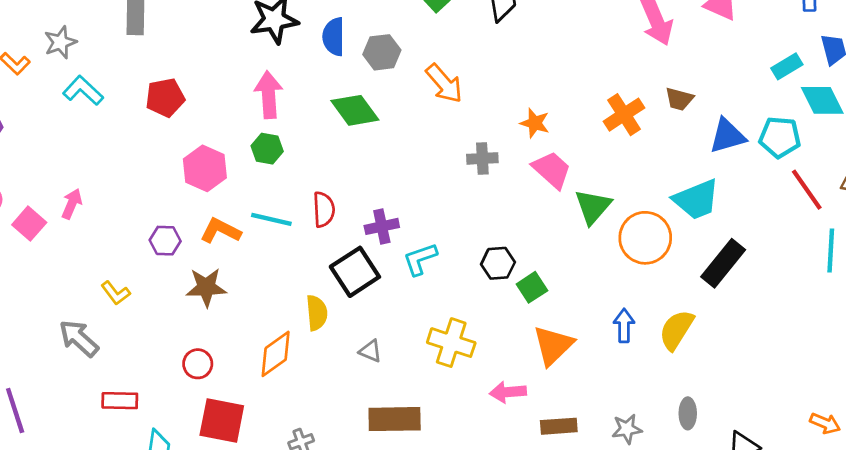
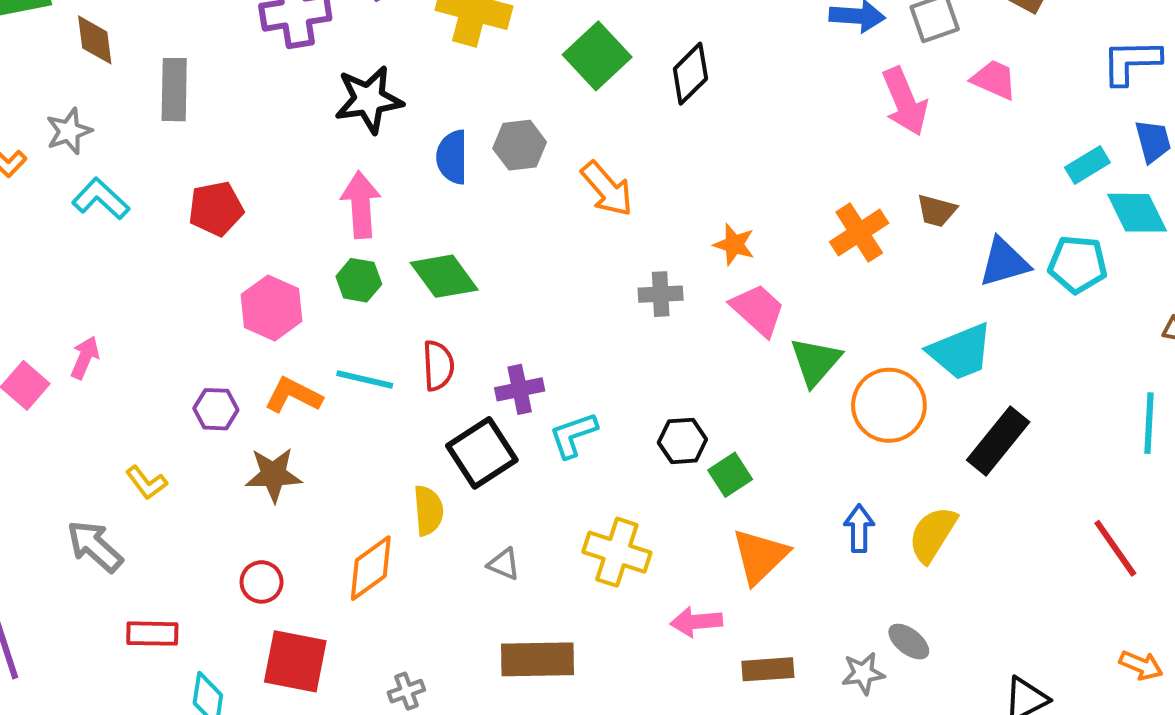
blue semicircle: (334, 37) -> (452, 157), moved
green diamond: (355, 110) -> (444, 276), moved
red line: (807, 190) -> (1115, 548), moved
gray ellipse: (688, 413) -> (909, 642), moved, turned -52

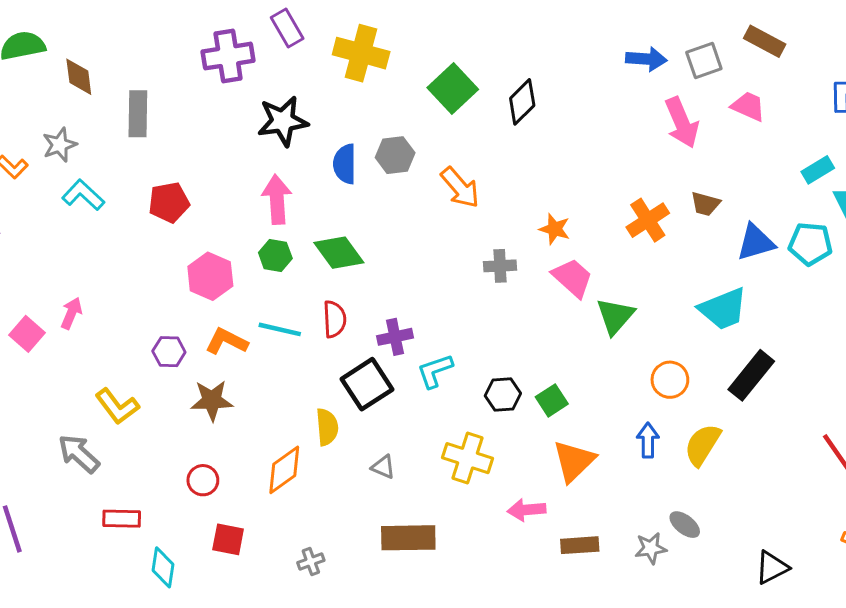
orange circle: (889, 405) -> (670, 380), moved, size x0.7
black hexagon: (682, 441) -> (503, 394), moved
yellow L-shape: (146, 483) -> (117, 406), size x1.4
red square: (295, 661) -> (228, 539), size x0.7

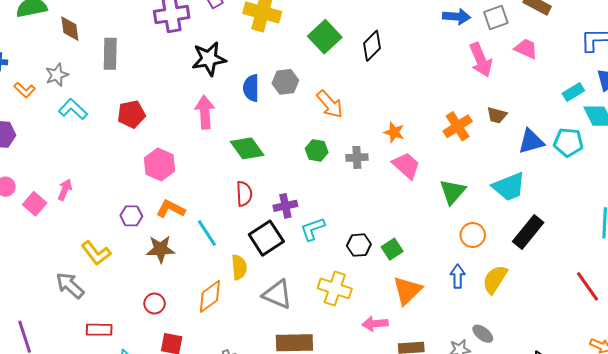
green hexagon: (275, 256) -> (317, 150), moved
green triangle: (615, 316) -> (453, 192), moved
cyan line: (280, 329) -> (207, 233), moved, turned 44
gray triangle: (383, 467) -> (277, 294), size x1.8

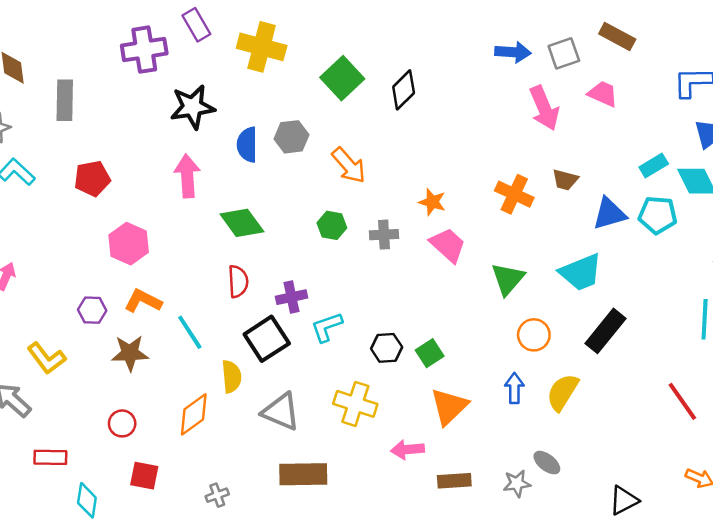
cyan rectangle: (573, 92) -> (654, 165), moved
orange cross: (458, 126) -> (514, 194), turned -32

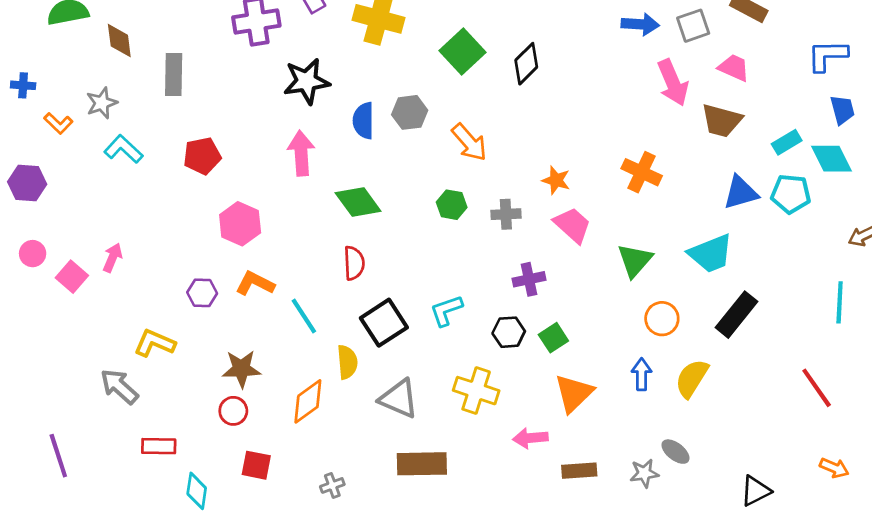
brown trapezoid: (565, 180) -> (722, 121), moved, size x1.5
purple cross: (291, 297) -> (529, 279), moved
brown star: (130, 353) -> (241, 369), moved
yellow L-shape: (47, 358) -> (155, 343), turned 150

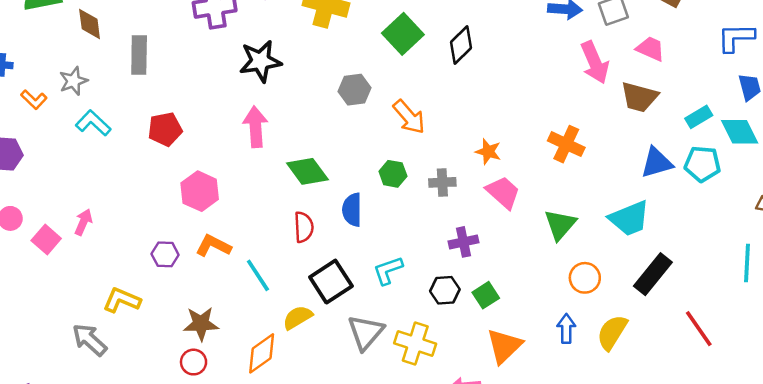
blue semicircle: (364, 121) -> (352, 210), moved
yellow semicircle: (347, 362) -> (298, 317), turned -116
red line: (817, 388) -> (699, 329), moved
gray triangle: (399, 399) -> (366, 332), moved, turned 48

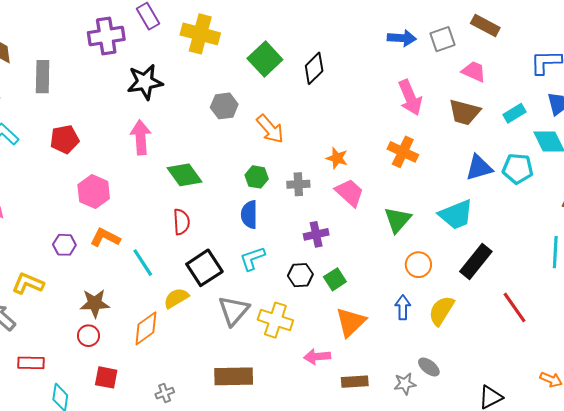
pink arrow: (595, 62) -> (410, 98), moved
cyan rectangle: (699, 117) -> (515, 113), moved
blue semicircle: (352, 210) -> (249, 215), moved

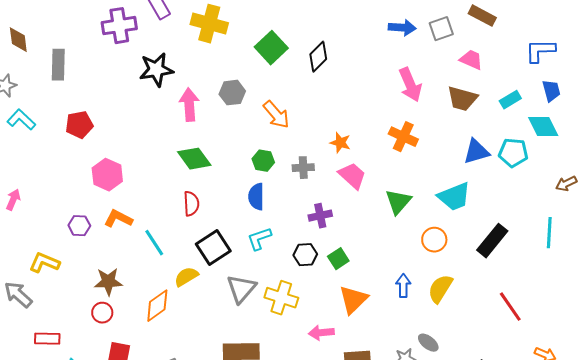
pink arrow: (141, 137) -> (189, 105), moved
black rectangle: (476, 262) -> (492, 241), moved
orange circle: (418, 265) -> (434, 240), moved
red line: (515, 307) -> (510, 307), moved

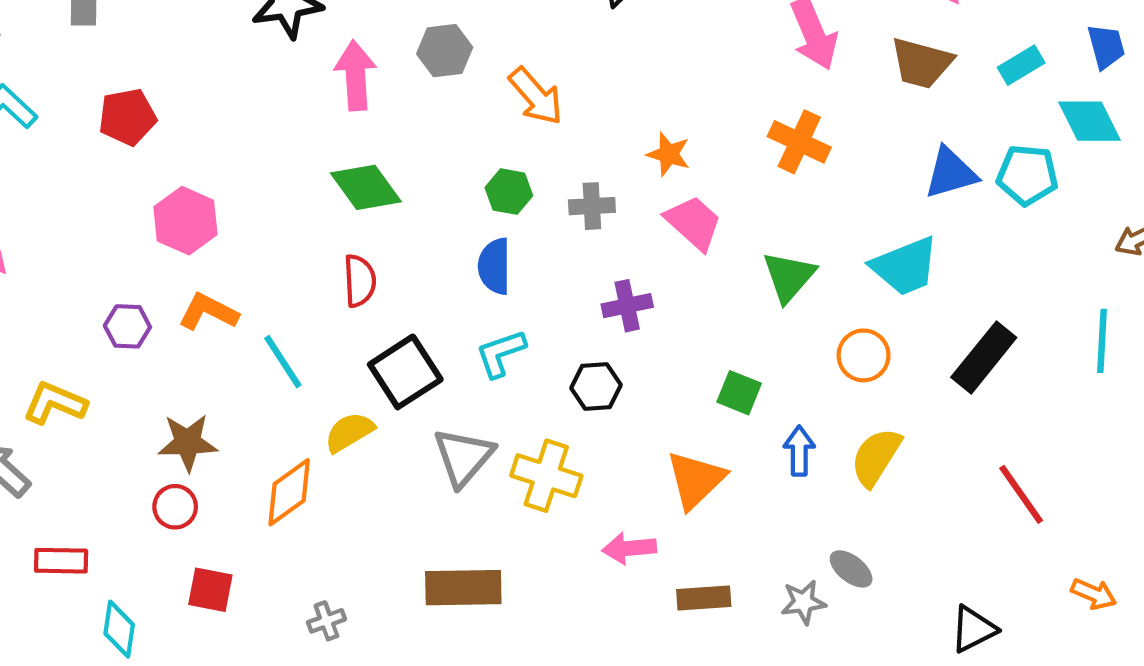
green square: (338, 259) -> (739, 393), moved, turned -35

